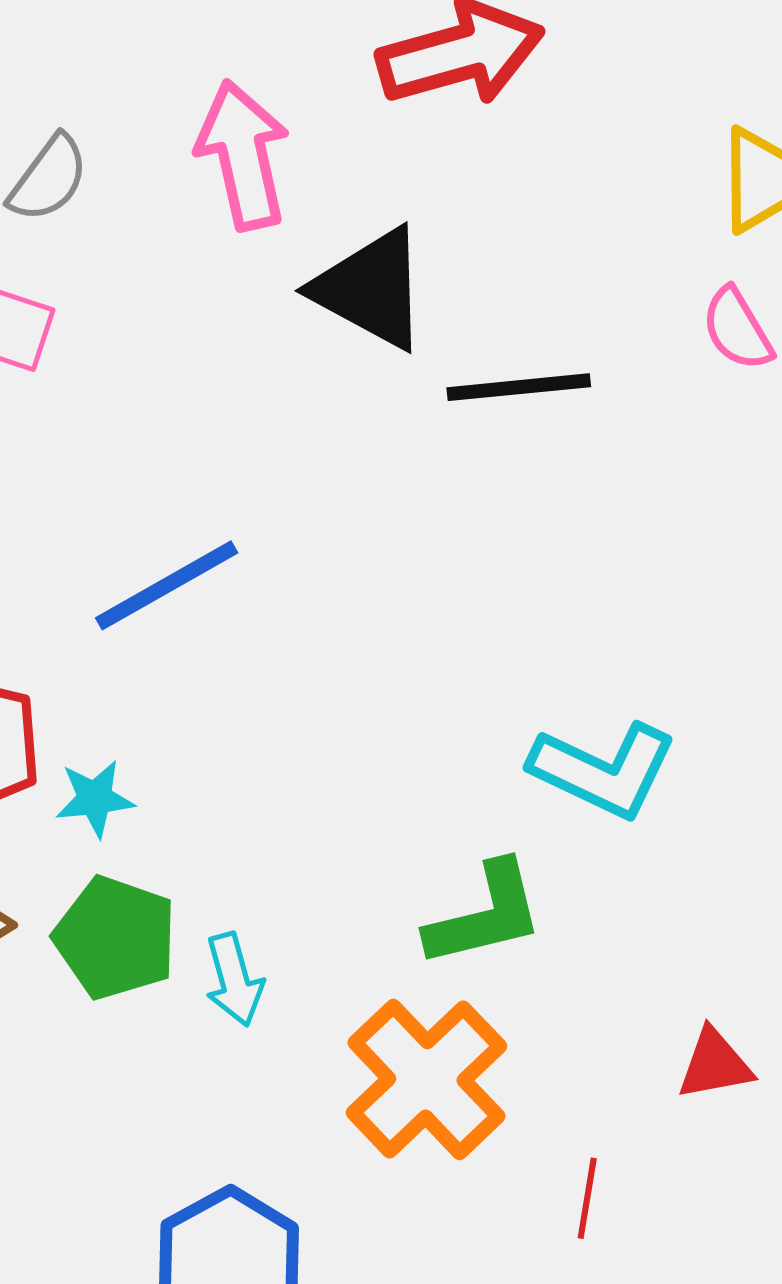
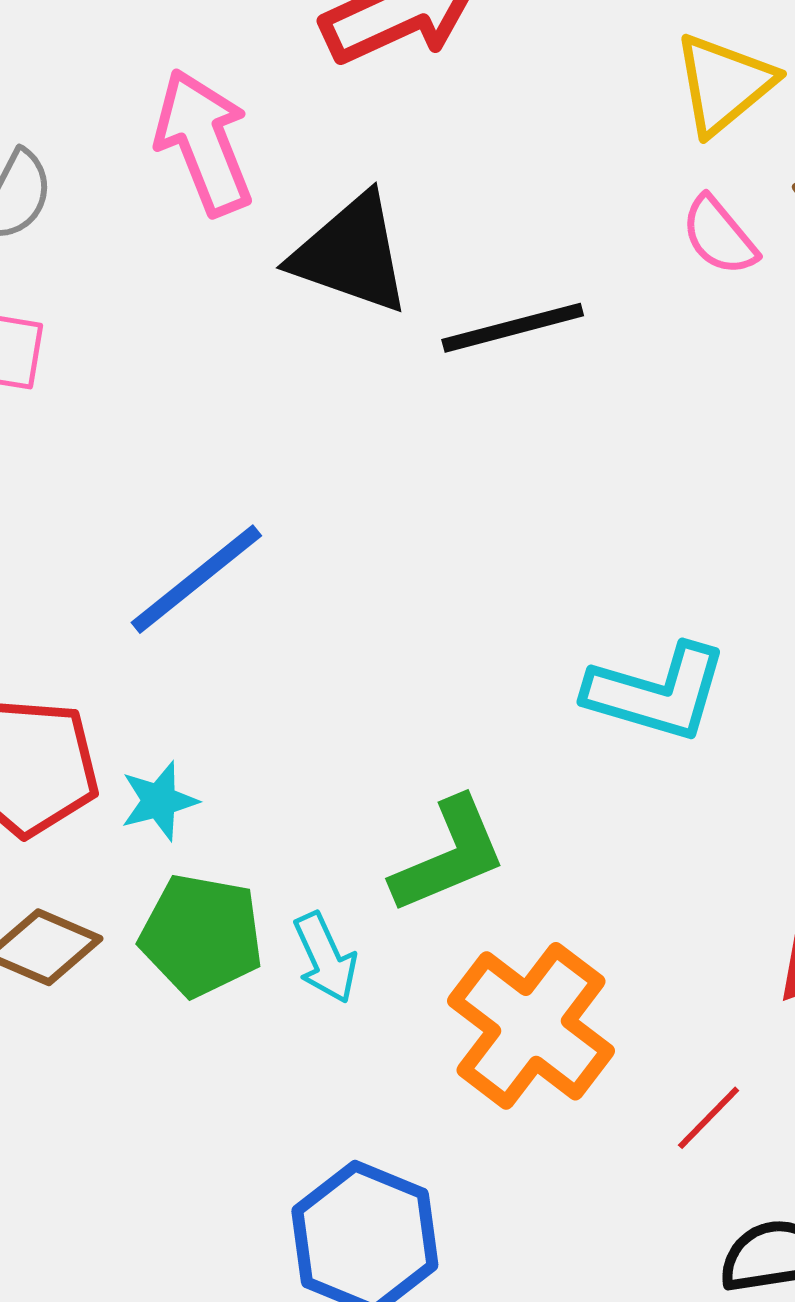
green L-shape: (485, 915) -> (449, 855), moved
red line: (587, 1198) -> (709, 1118), turned 44

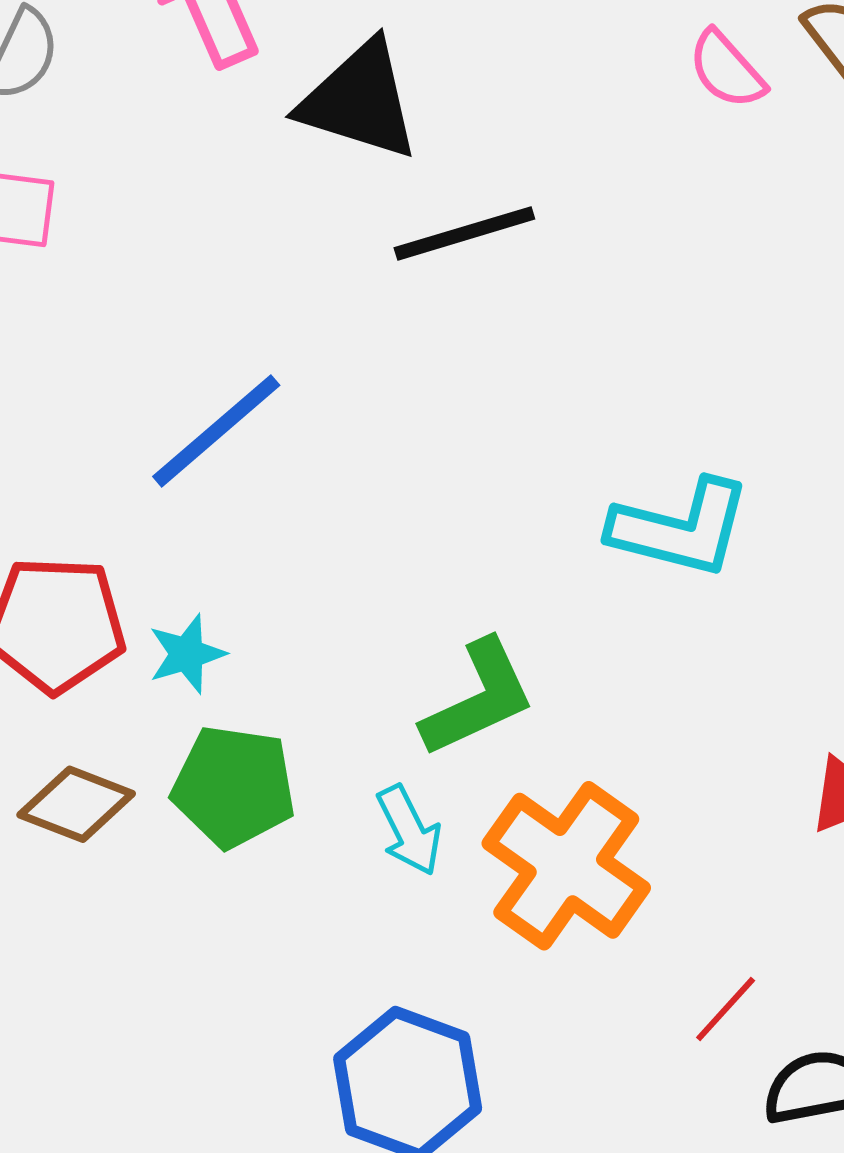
black line: (513, 328) -> (464, 233), moved
cyan arrow: (325, 958) -> (409, 830), moved
red line: (709, 1118) -> (726, 1009), moved

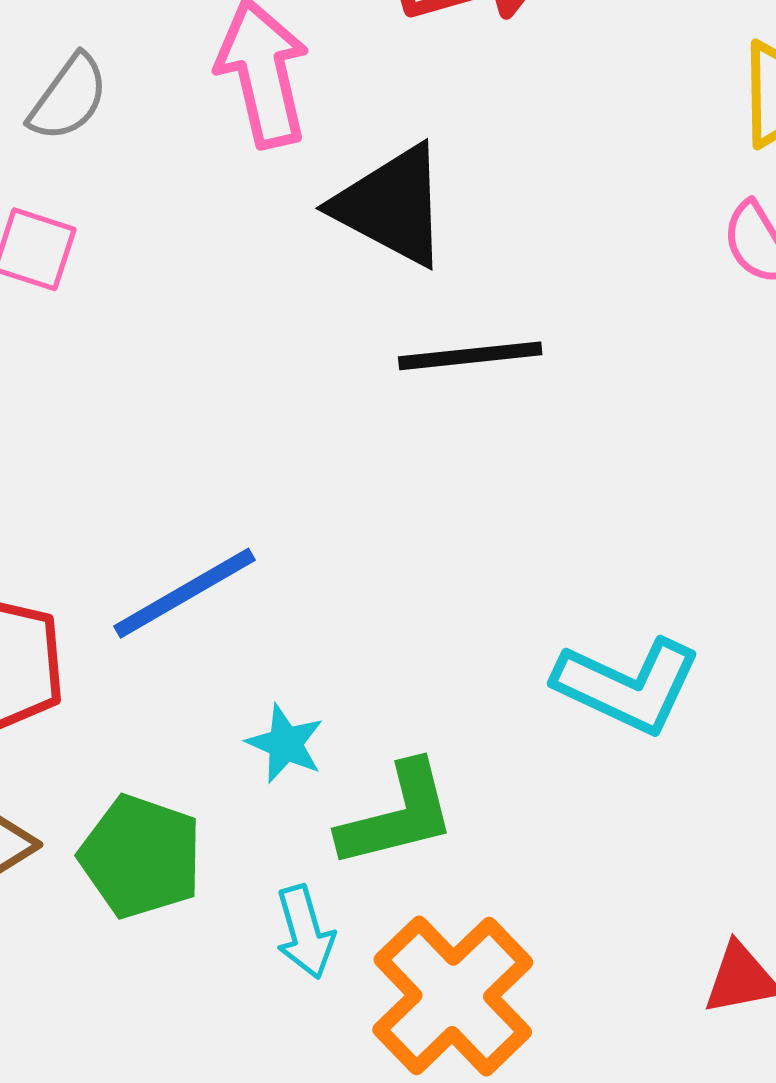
blue line: (216, 431) -> (185, 593), moved
cyan star: (187, 654) -> (285, 744), moved, turned 30

